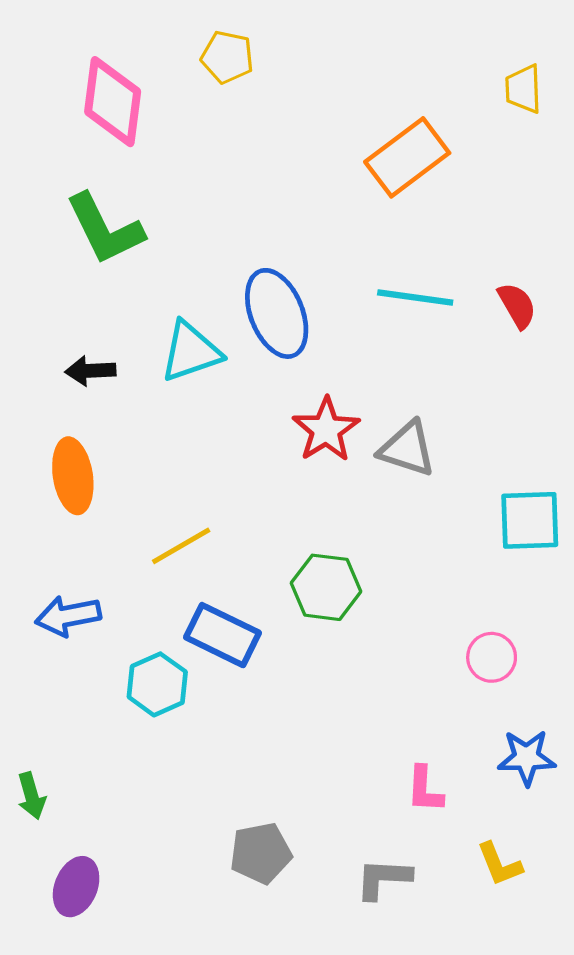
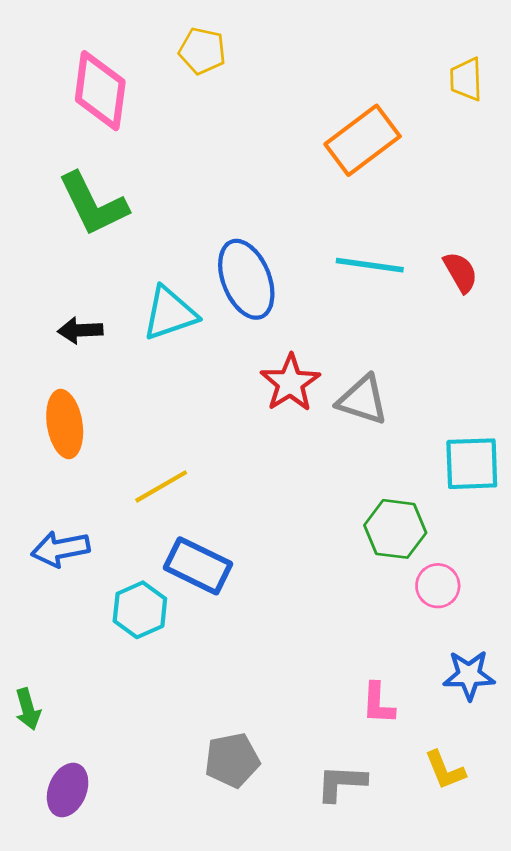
green hexagon: (326, 587) -> (395, 529), moved

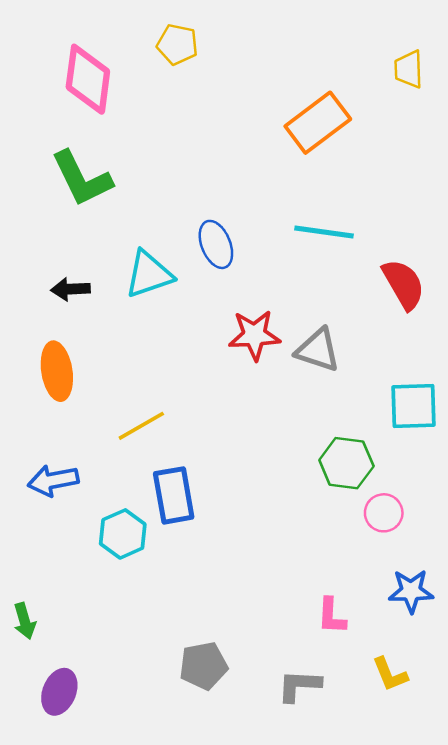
red semicircle: (460, 272) -> (404, 284), moved, size x1.4
blue ellipse: (246, 279) -> (216, 244), size x0.7
red star: (290, 383) -> (254, 335), turned 30
blue rectangle: (198, 566) -> (174, 495), turned 54

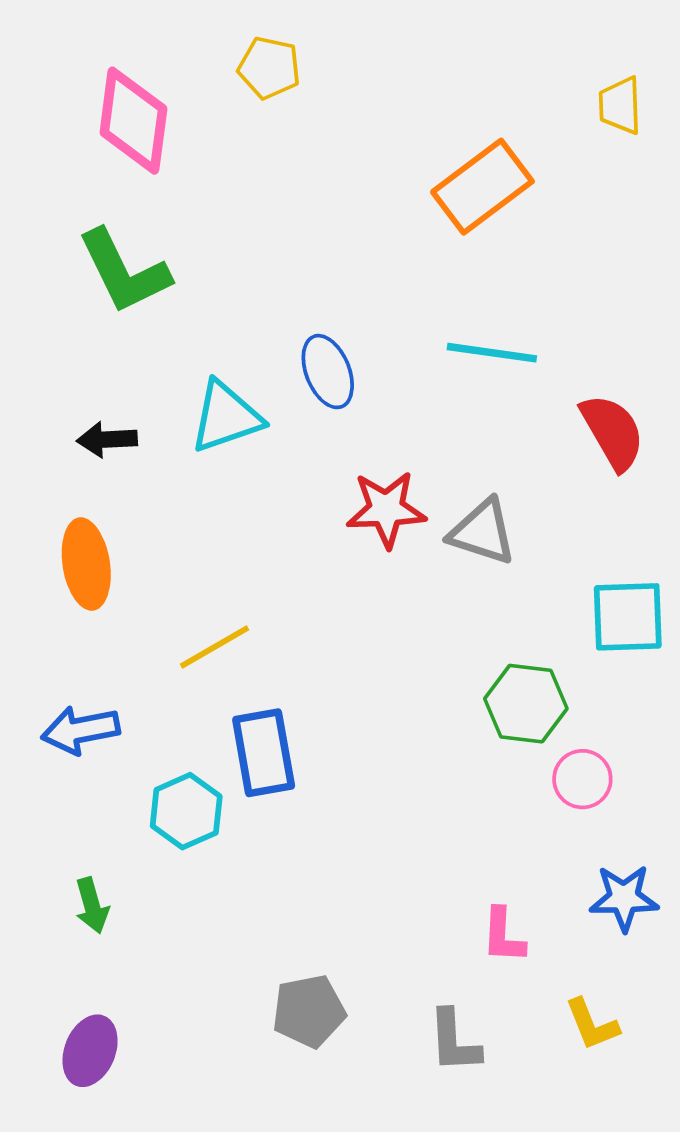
green arrow: (25, 621) -> (92, 905), moved
gray L-shape: (299, 686) -> (454, 1041), turned -96

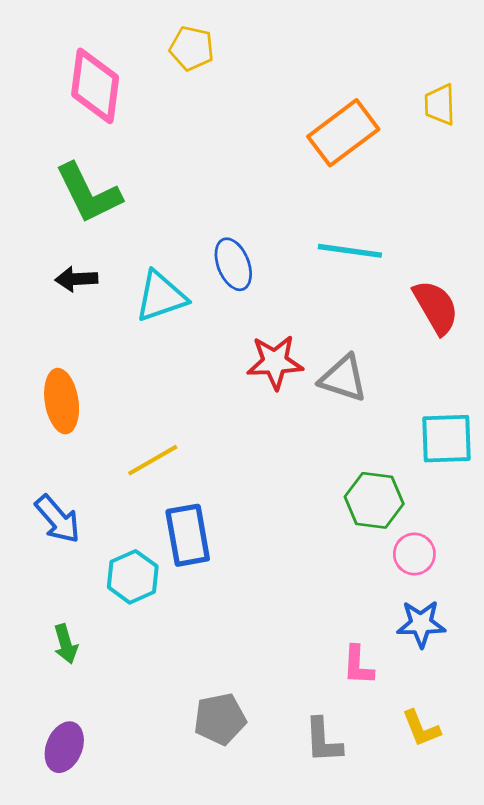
yellow trapezoid: (620, 106) -> (440, 105), moved
black arrow: (107, 439) -> (76, 279), moved
blue arrow: (81, 730) -> (58, 519), turned -120
blue star: (624, 898) -> (421, 624), moved

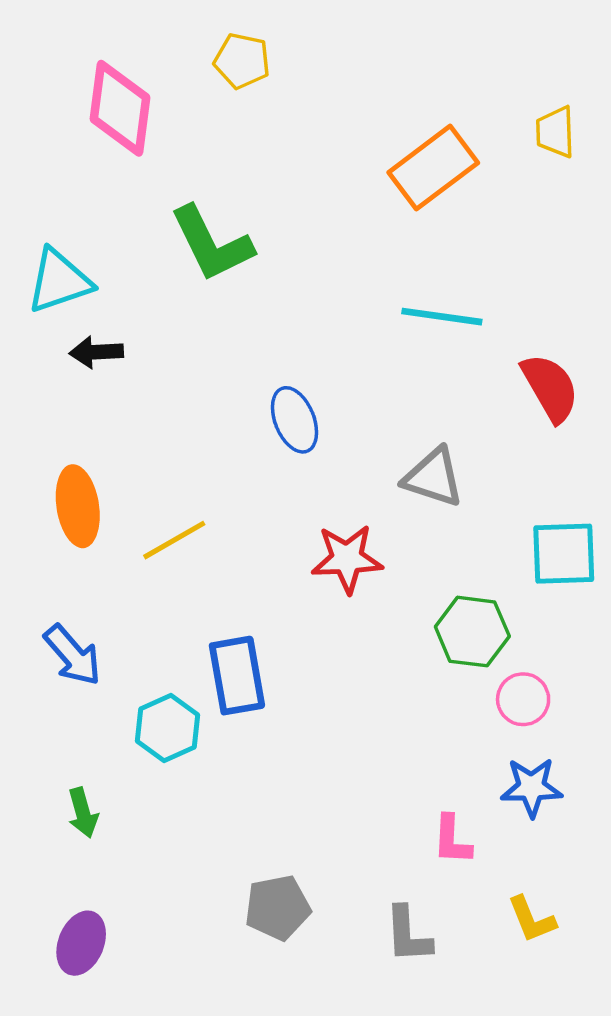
green L-shape: (88, 193) -> (212, 244), moved
blue ellipse: (233, 264) -> (294, 420), moved
cyan triangle: (161, 296) -> (59, 281), moved
red star: (275, 362) -> (347, 559), moved
yellow line: (153, 460) -> (174, 540), moved

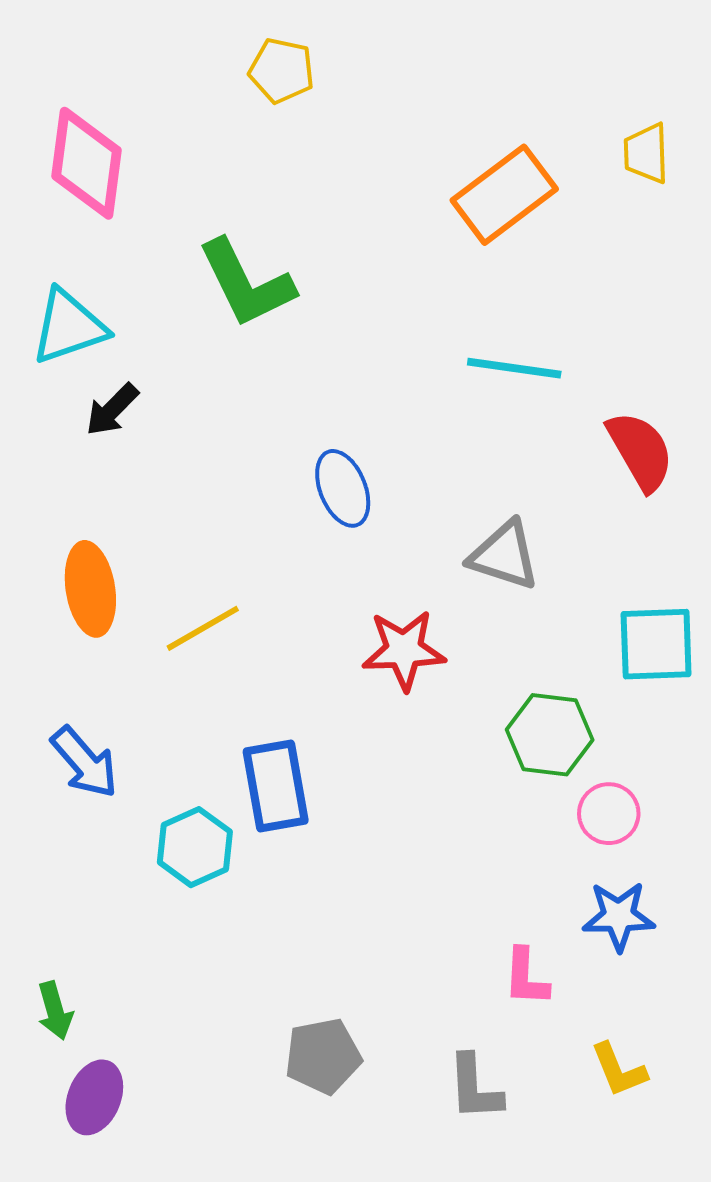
pink diamond: (120, 108) -> (86, 163), moved
black arrow: (96, 352) -> (112, 410), turned -42
green arrow: (83, 813) -> (55, 1011), moved

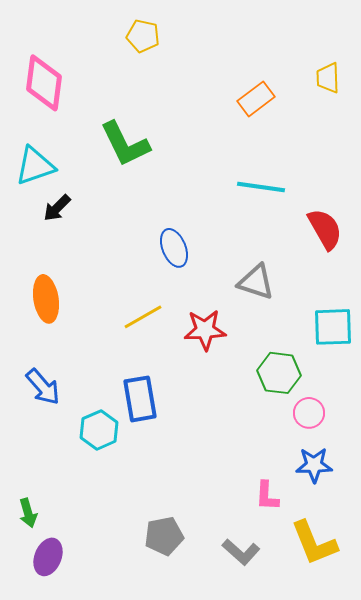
orange rectangle: (504, 195) -> (256, 99), size x0.7
yellow line: (203, 628) -> (143, 317), moved
yellow L-shape: (619, 1070) -> (314, 543), size x1.6
gray L-shape: (475, 1088) -> (241, 552), turned -45

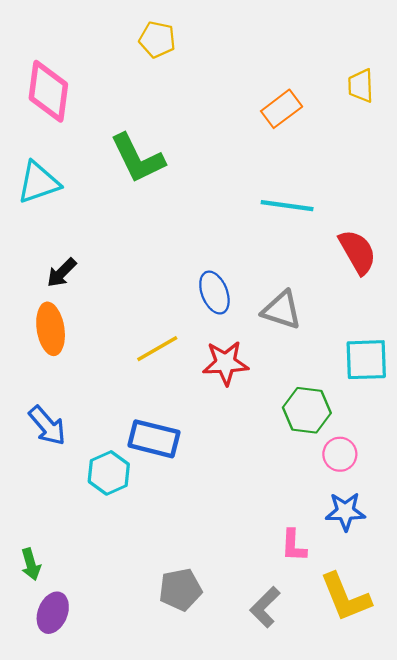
black arrow: (57, 208) -> (62, 273), moved
blue ellipse: (174, 248) -> (214, 293), moved
blue rectangle: (140, 399) -> (154, 439), turned -66
gray L-shape: (241, 552) -> (265, 607), turned 93

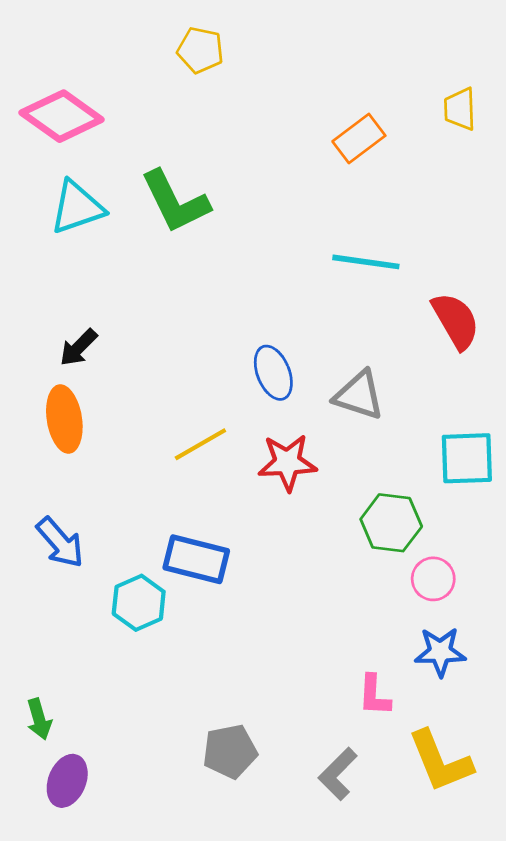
pink diamond: (48, 91) -> (62, 116), turned -62
cyan triangle: (38, 183) -> (77, 207), moved

